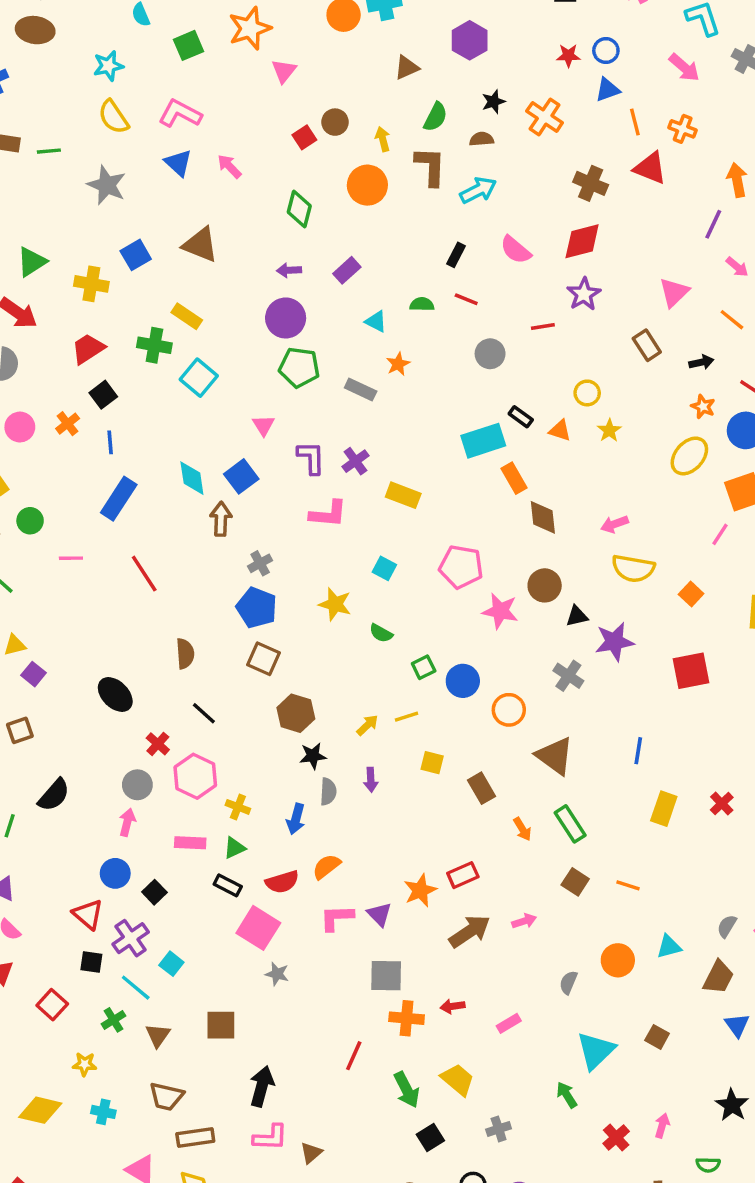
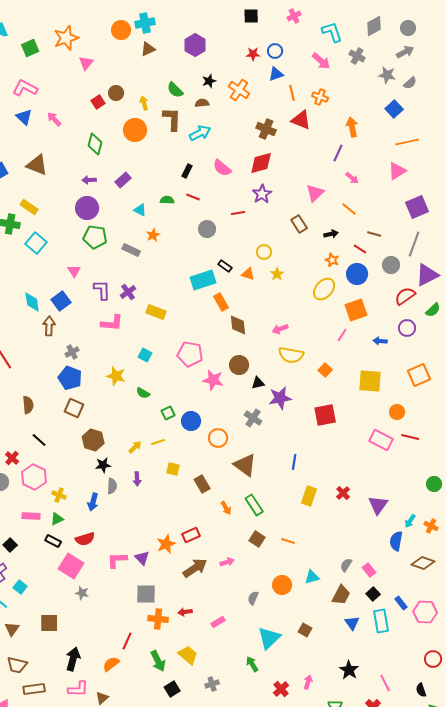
brown triangle: (407, 68) -> (148, 49), moved
green semicircle: (436, 117) -> (175, 90), turned 108
orange semicircle: (326, 867) -> (111, 664), moved

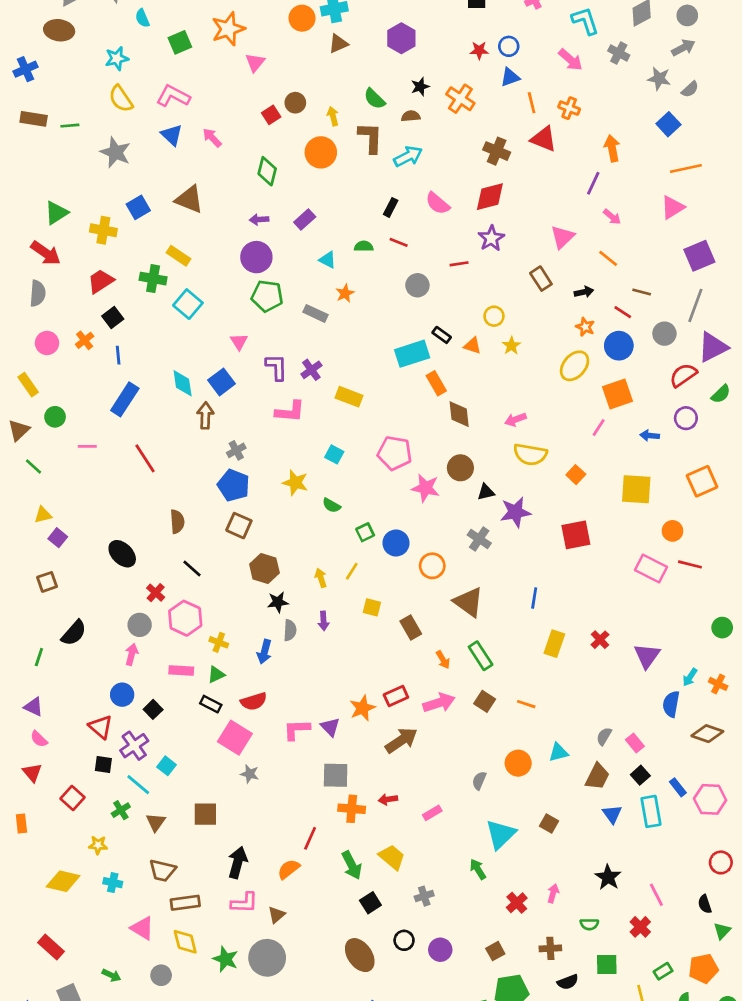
yellow line: (158, 442) -> (352, 571), turned -40
yellow arrow: (135, 447) -> (321, 578), turned -64
pink arrow: (227, 562) -> (439, 703), moved, size x1.6

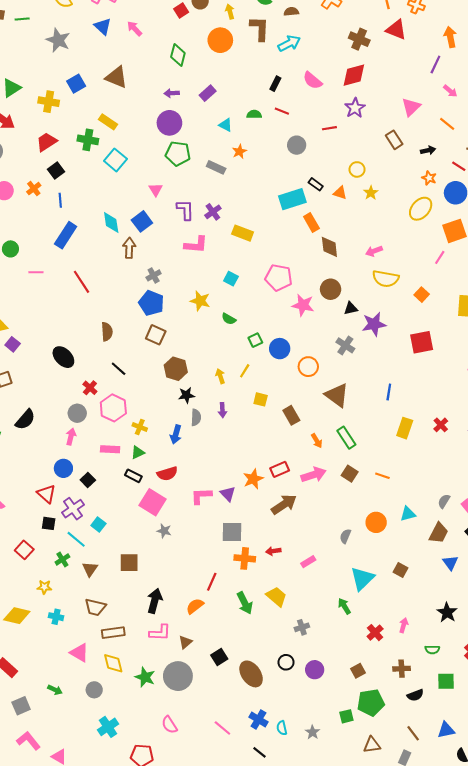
black square: (370, 903) -> (219, 657), moved

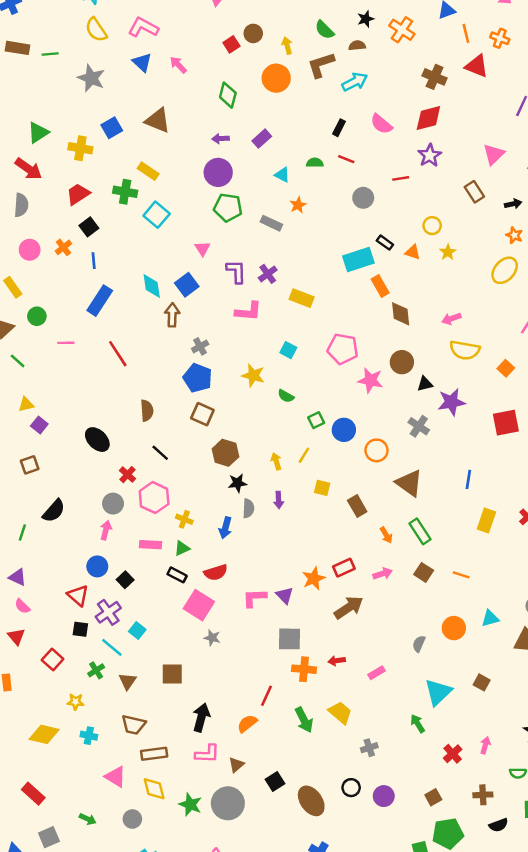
brown L-shape: (260, 29) -> (321, 65), turned -110
pink arrow: (314, 475) -> (383, 574), size x0.7

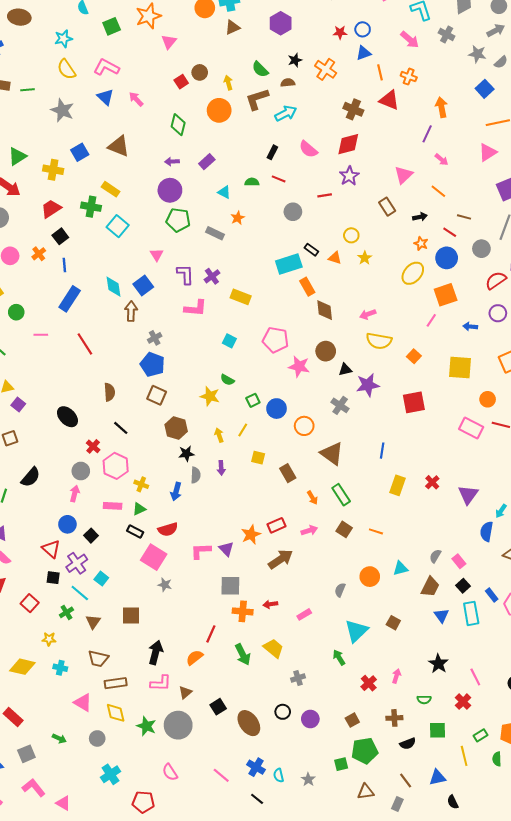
yellow star: (253, 375) -> (210, 396), moved

